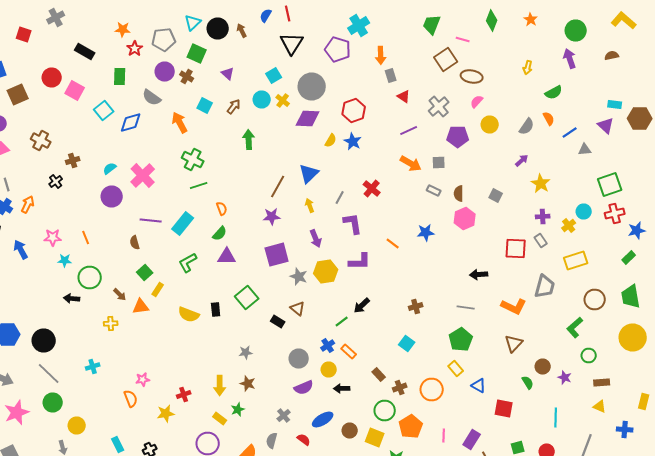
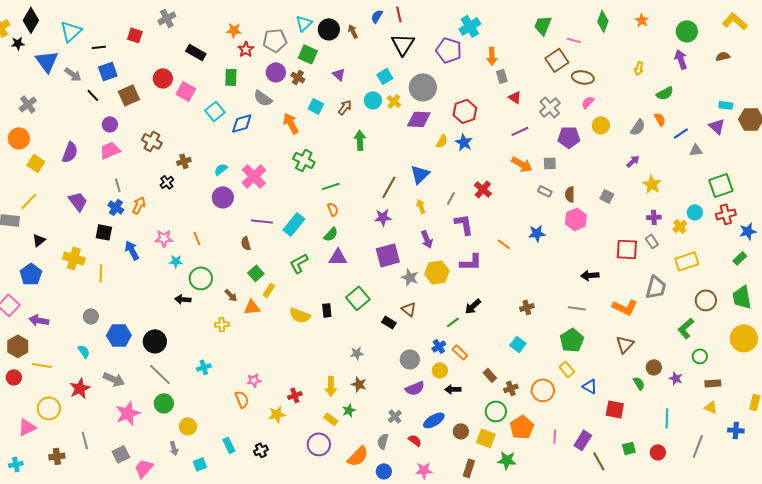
green line: (199, 186) -> (331, 186), moved

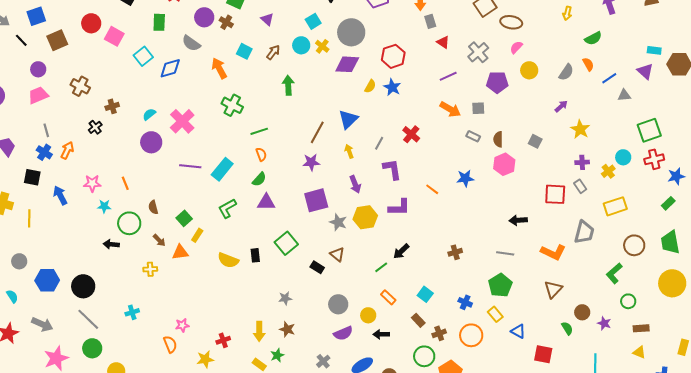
brown semicircle: (246, 243) -> (153, 207), moved
cyan square: (518, 344) -> (425, 294), moved
blue cross: (439, 346) -> (465, 302), moved, turned -32

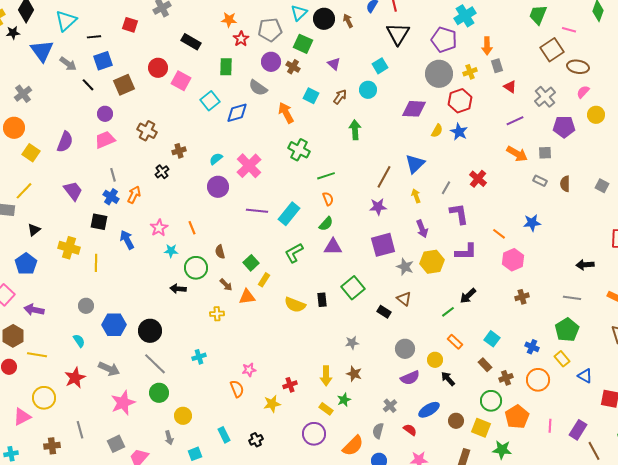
gray circle: (351, 32) -> (439, 74), moved
yellow cross: (322, 46) -> (470, 72), moved, turned 32
pink hexagon: (504, 164) -> (513, 260), moved
pink star: (92, 183) -> (159, 228), turned -30
black arrow: (381, 334) -> (448, 379), turned 49

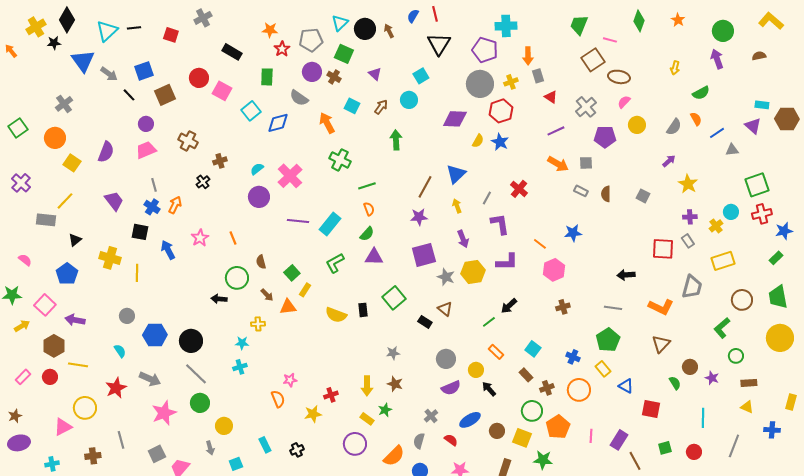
cyan cross: (465, 16) -> (506, 26), turned 30
black line: (94, 37) -> (134, 28), moved
cyan star: (171, 251) -> (242, 343), moved

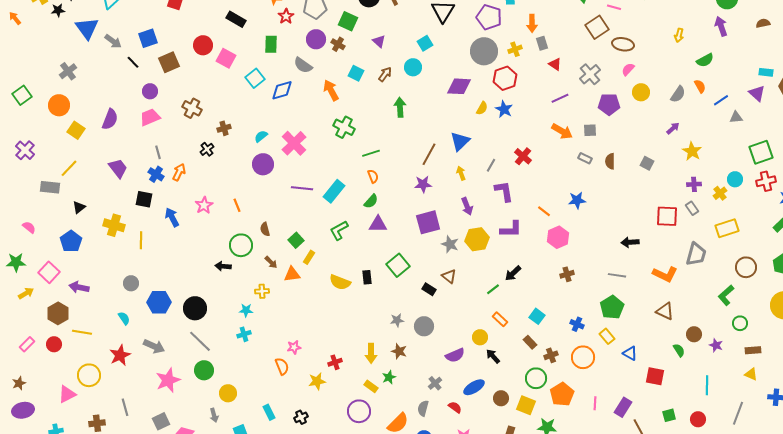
brown triangle: (661, 344) -> (665, 311), turned -48
gray circle: (446, 359) -> (424, 326), moved

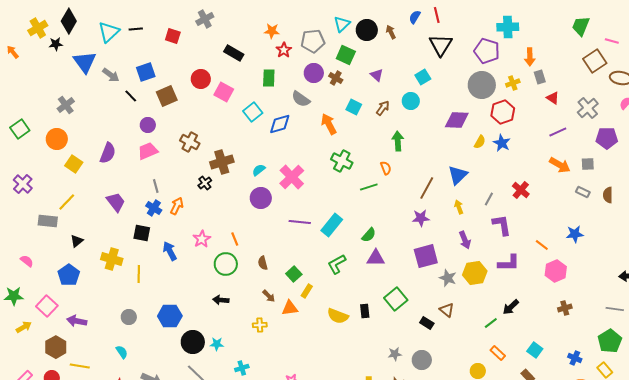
brown cross: (224, 128) -> (222, 162), size x1.6
orange semicircle: (373, 176) -> (386, 168), moved
green circle: (241, 245) -> (226, 264), moved
blue hexagon: (159, 302) -> (170, 316), moved
cyan star: (246, 310) -> (217, 344), moved

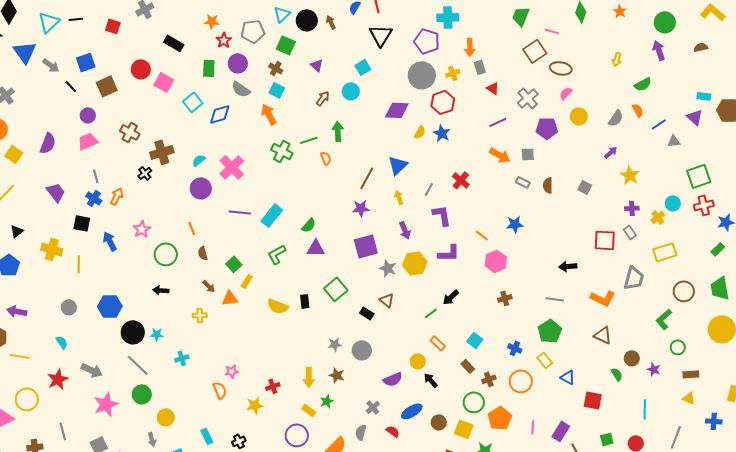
purple circle: (314, 73) -> (238, 63), moved
cyan square: (354, 107) -> (277, 90), moved
green line: (369, 187) -> (309, 140), moved
orange line: (235, 239) -> (192, 228), moved

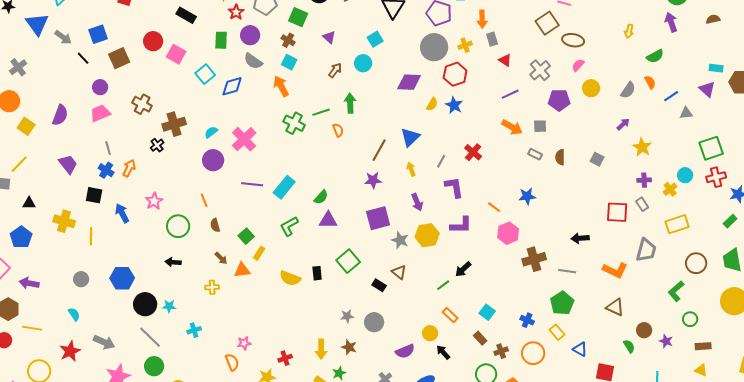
black triangle: (17, 231) -> (29, 203), turned 40
brown cross: (505, 298) -> (534, 259), moved, size x1.6

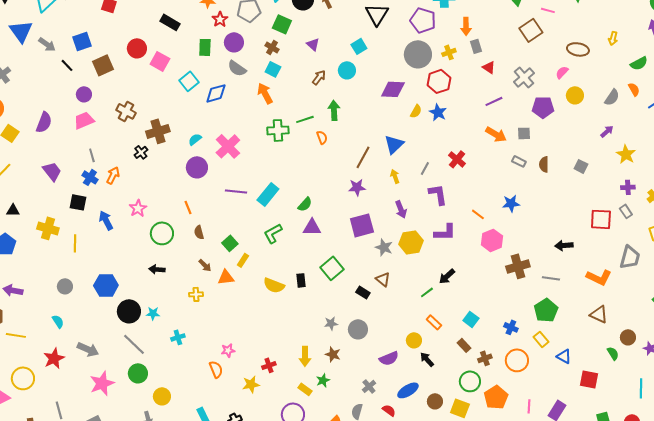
brown ellipse: (573, 40) -> (578, 49), moved
green cross: (294, 123) -> (278, 130), turned -30

